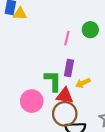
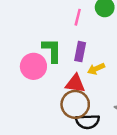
green L-shape: (53, 81) -> (52, 50), moved
pink circle: (32, 101) -> (33, 66), moved

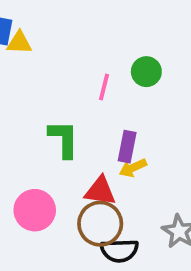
purple rectangle: (80, 52) -> (127, 147), moved
pink circle: (33, 66) -> (35, 210), moved

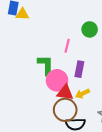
pink line: (104, 87) -> (67, 46), moved
yellow arrow: (133, 168) -> (82, 94), moved
pink circle: (35, 210) -> (57, 80), moved

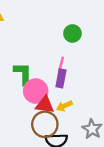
pink line: (67, 46) -> (61, 65), moved

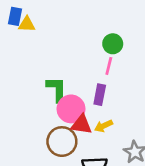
pink line: (61, 65) -> (109, 66), moved
brown circle: (45, 124) -> (62, 142), moved

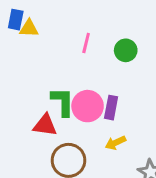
pink line: (109, 66) -> (86, 43), moved
pink circle: (71, 109) -> (88, 106), moved
red triangle: (81, 125) -> (45, 125), moved

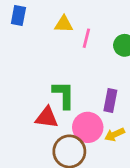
yellow triangle: (29, 28) -> (64, 24), moved
pink circle: (88, 106) -> (88, 127), moved

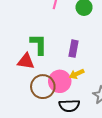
pink circle: (88, 127) -> (60, 81), moved

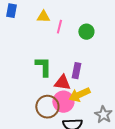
red triangle: (26, 61) -> (62, 83), moved
yellow arrow: (77, 74) -> (79, 95), size x1.5

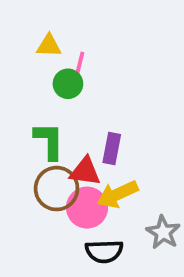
green circle: (86, 32) -> (68, 84), moved
brown circle: (47, 107) -> (57, 189), moved

